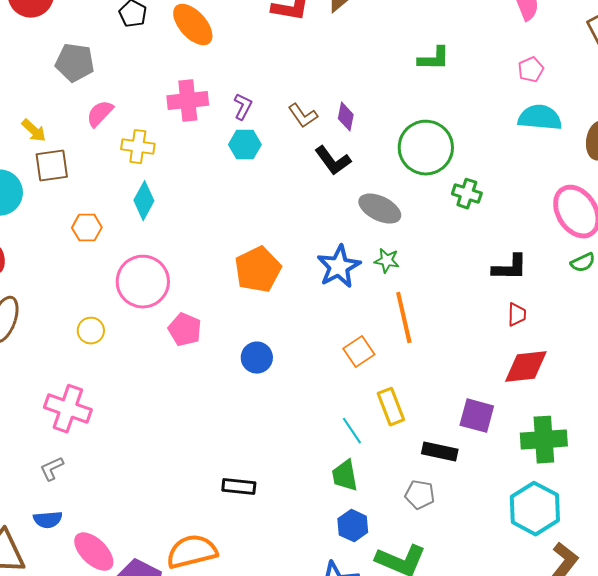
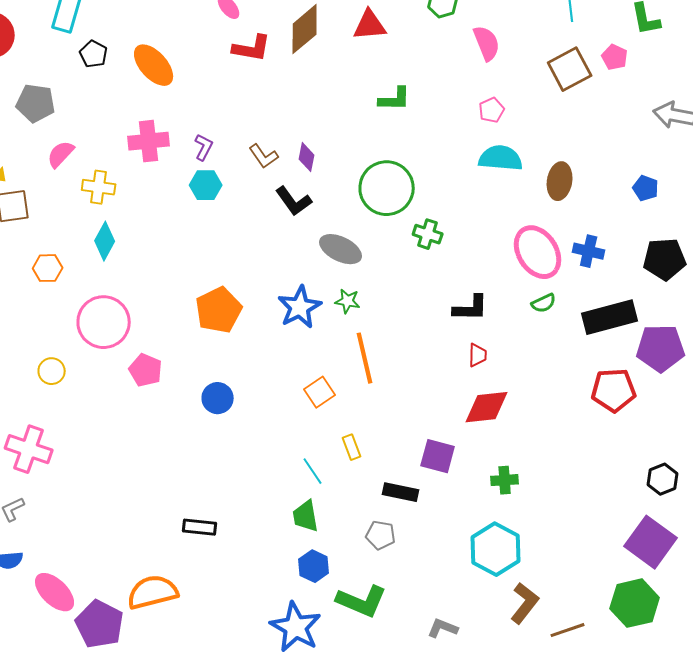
yellow rectangle: (391, 407) -> (352, 447), size x0.7
green cross: (544, 440) -> (505, 480), size x0.6

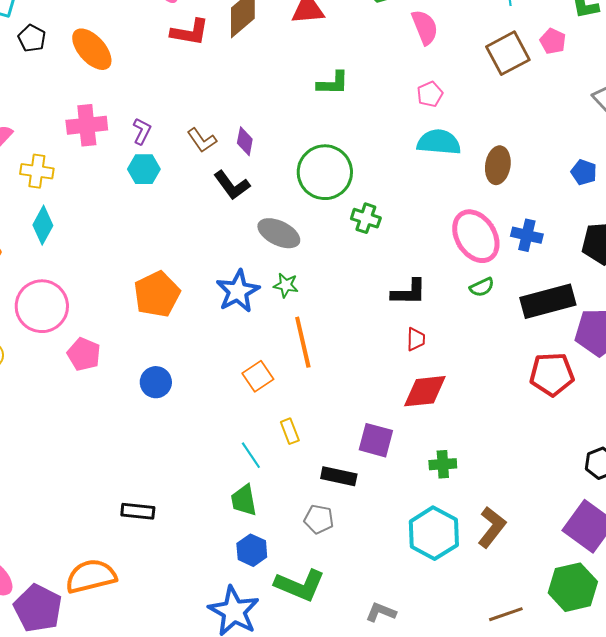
brown L-shape: (525, 603) -> (492, 527), moved

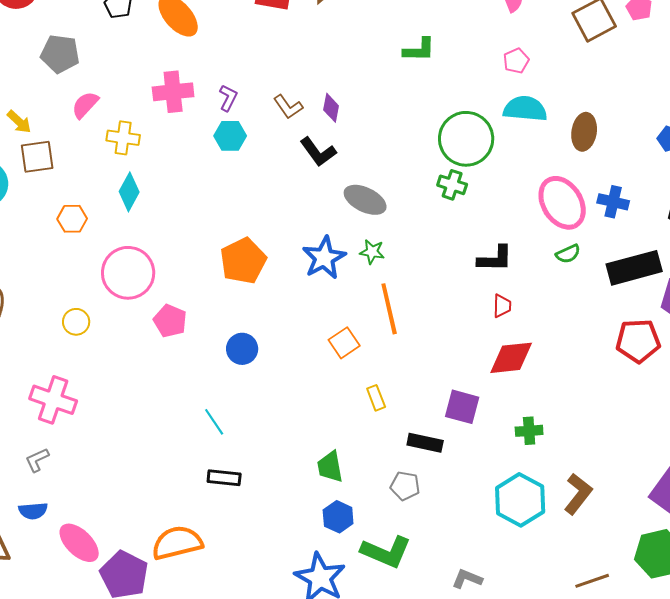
green circle: (325, 172) -> (466, 139), moved
cyan line: (251, 455) -> (214, 422), moved

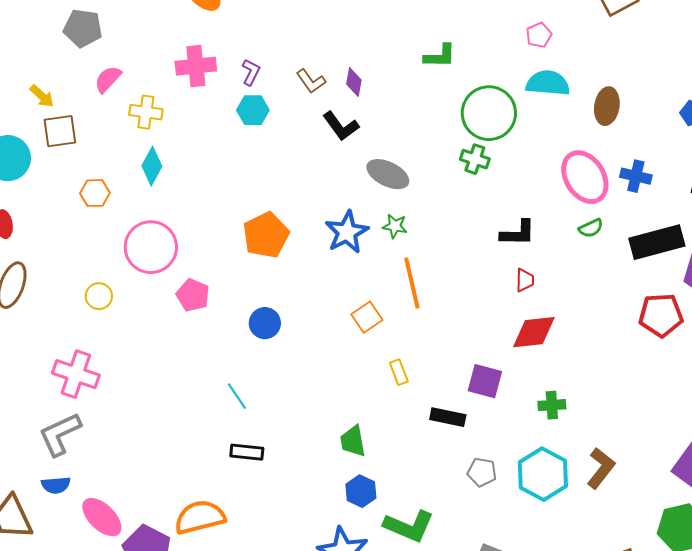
green L-shape: (419, 50) -> (440, 56), moved
gray L-shape: (37, 460) -> (60, 434), size x1.8
gray pentagon: (405, 486) -> (482, 472), moved

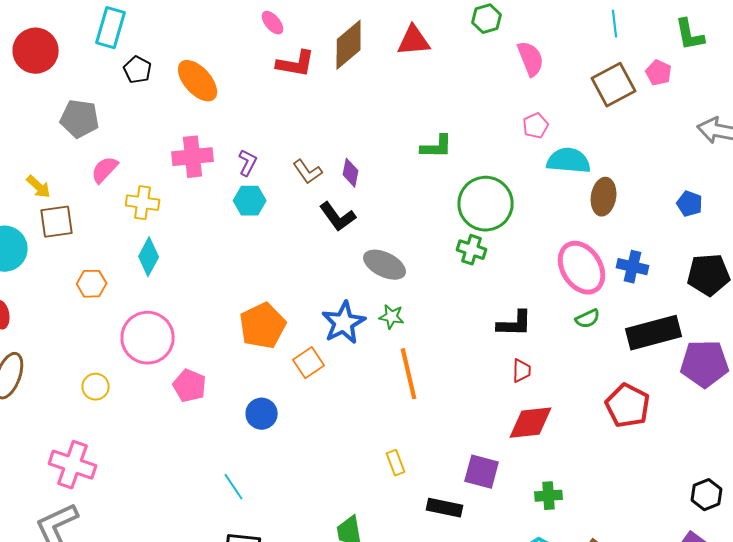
cyan semicircle: (548, 83) -> (569, 161), moved
red pentagon: (661, 315) -> (628, 406), moved, turned 30
orange square: (367, 317) -> (309, 363), moved

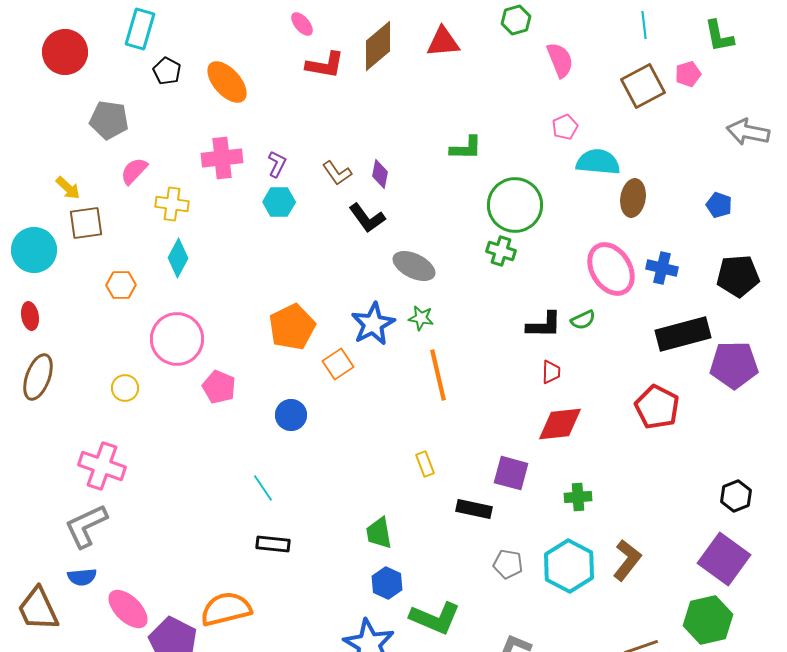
pink pentagon: (659, 73) -> (688, 74), turned 30
green semicircle: (588, 319) -> (583, 320), moved

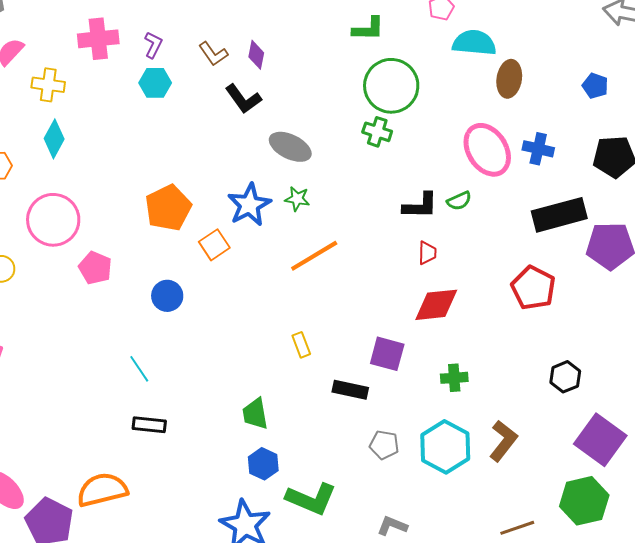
green L-shape: (466, 148) -> (368, 29), moved
orange line: (438, 375) -> (314, 256), turned 72
black hexagon: (736, 496) -> (565, 377), moved

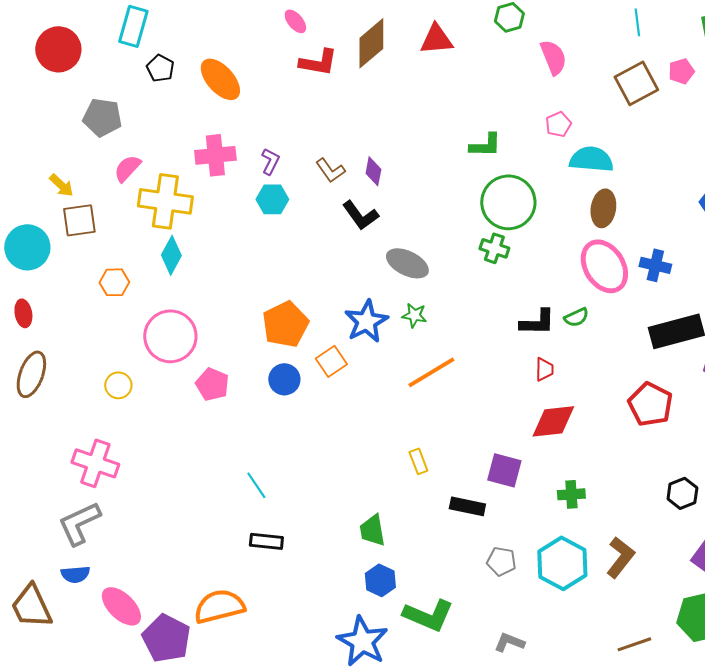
brown ellipse: (509, 79) -> (603, 208), moved
yellow cross: (48, 85) -> (165, 201), size x1.6
blue circle: (167, 296) -> (284, 379), moved

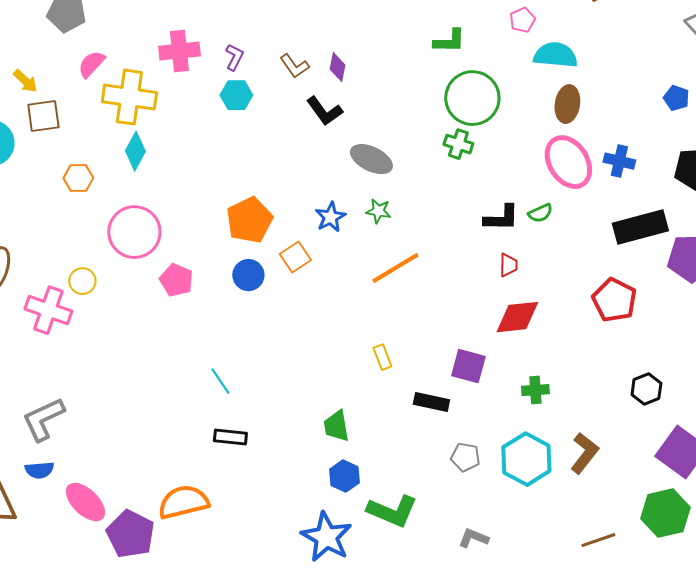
blue star: (366, 321) -> (330, 217), size x0.7
pink cross: (95, 463) -> (48, 310), moved

